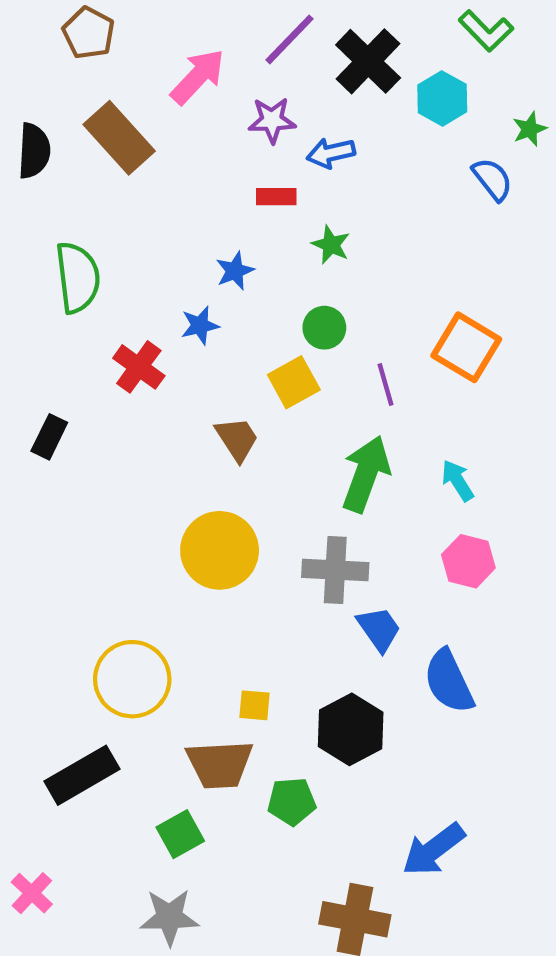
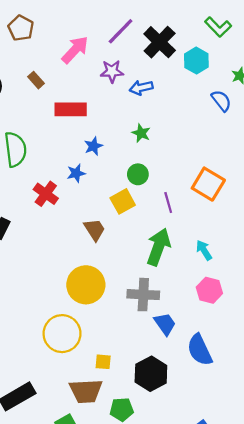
brown rectangle: (119, 138) -> (36, 80), size x0.5
red rectangle: (276, 197) -> (71, 109), moved, size x1.6
yellow circle: (132, 679) -> (62, 334), moved

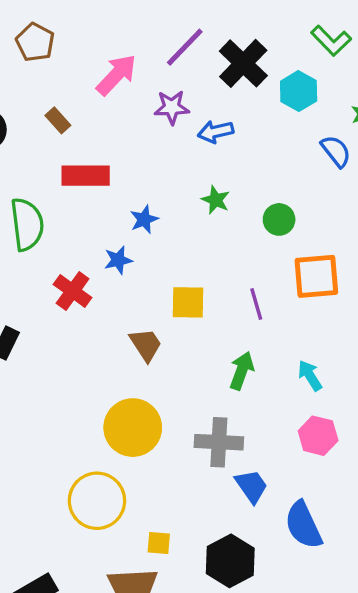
red rectangle: (71, 109) -> (86, 176), moved
green circle: (138, 174) -> (279, 219), moved
orange square: (208, 184) -> (316, 276), turned -36
yellow square: (123, 201) -> (188, 302), turned 30
green arrow: (158, 247) -> (242, 371), size x0.7

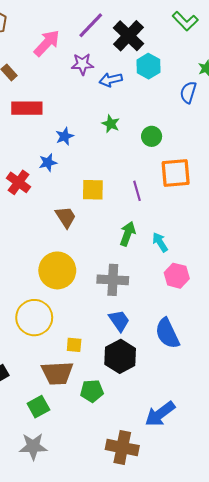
cyan hexagon: (299, 91) -> (148, 66), moved
blue semicircle: (336, 151) -> (188, 92), turned -125
cyan arrow: (310, 376) -> (160, 242), moved
blue trapezoid: (251, 486) -> (119, 321), moved

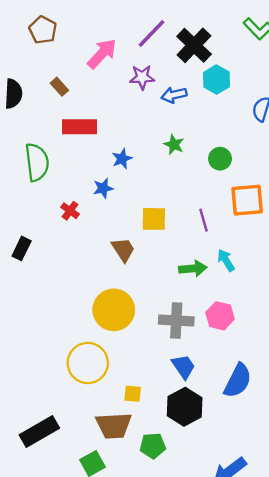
red cross: (19, 182) -> (70, 211), size x0.7
green arrow: (127, 234) -> (193, 269), turned 65
cyan arrow: (160, 242) -> (226, 260), moved
pink hexagon: (177, 276) -> (220, 316), moved
blue semicircle: (167, 333) -> (238, 381), turned -128

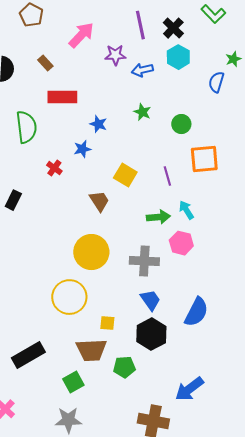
purple line: (152, 34) -> (140, 25), moved, turned -56
black cross: (194, 45) -> (173, 28), moved, size x0.7
blue star: (122, 159) -> (98, 124), turned -30
yellow square: (154, 219) -> (125, 175), turned 30
pink hexagon: (220, 316) -> (181, 243), moved

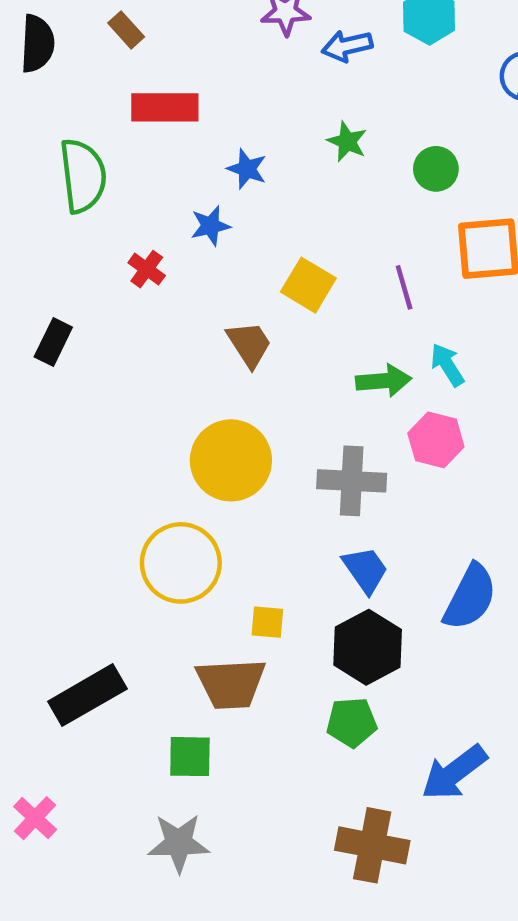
green pentagon: (124, 367) -> (352, 722), moved
green square: (73, 382) -> (190, 757), turned 30

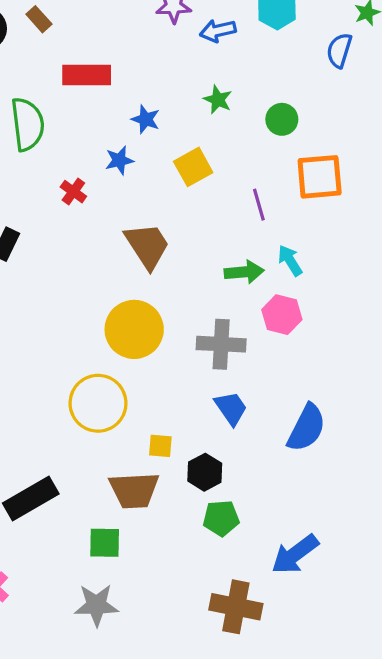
brown rectangle: (126, 30) -> (39, 19), moved
yellow square: (308, 285) -> (193, 167), moved, turned 30
brown trapezoid: (249, 344) -> (147, 246), size x1.4
black hexagon: (368, 647) -> (205, 472), moved, size x0.7

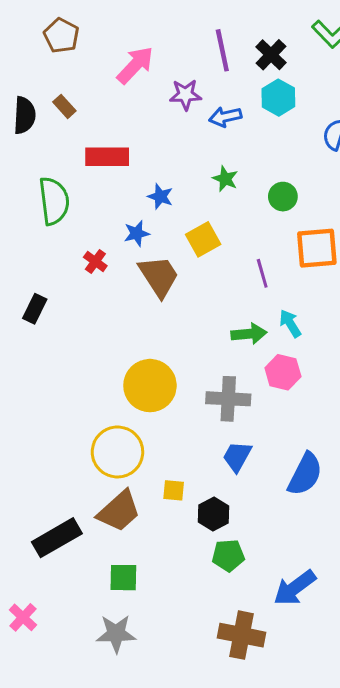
brown trapezoid: (147, 246) -> (159, 276), moved
blue trapezoid: (231, 408) -> (237, 456), turned -116
brown trapezoid: (134, 490) -> (119, 511), moved, turned -39

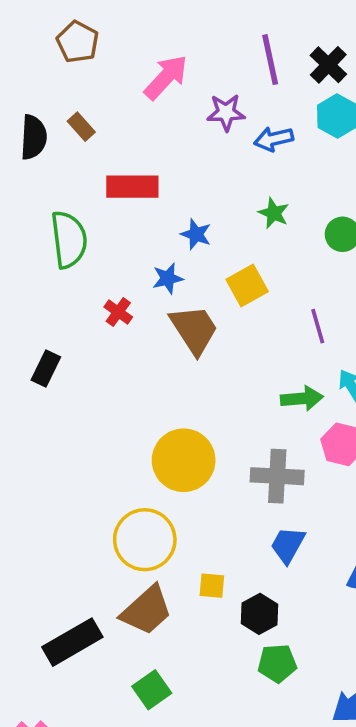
green square: (123, 578) -> (152, 690), turned -36

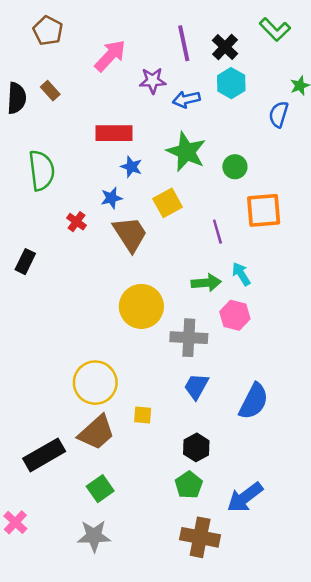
red rectangle: (132, 187) -> (114, 133), moved
green star: (274, 213) -> (186, 152), size x1.8
yellow circle: (184, 460) -> (141, 306), moved
black hexagon: (260, 614) -> (196, 447), moved
green pentagon: (277, 663) -> (189, 485), moved, turned -30

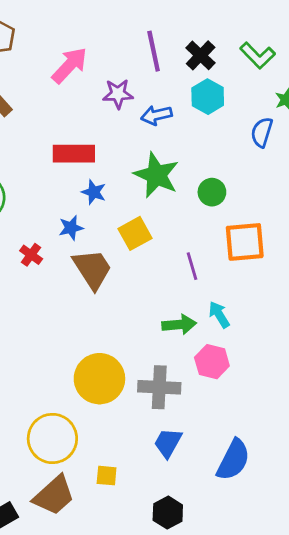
green L-shape: (275, 29) -> (258, 55), moved
yellow circle: (141, 306) -> (99, 379), moved

